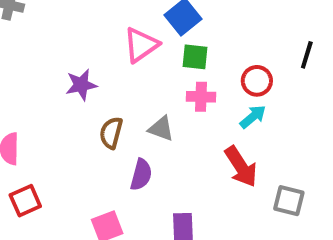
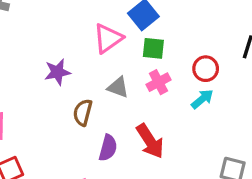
pink cross: (201, 97) -> (158, 82), turned -30
gray triangle: (161, 129) -> (118, 87), moved
red arrow: (241, 167) -> (150, 141), moved

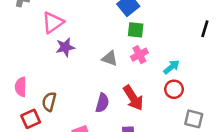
pink triangle: (108, 38) -> (53, 23), moved
red circle: (206, 69) -> (174, 89), moved
brown semicircle: (83, 112) -> (49, 102), moved

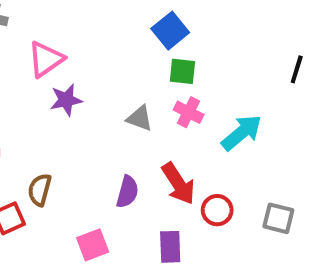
pink cross: (139, 55) -> (189, 112), turned -35
cyan arrow: (172, 67) -> (242, 133), size x1.5
red circle: (174, 89) -> (217, 210), moved

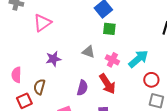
purple star: (66, 100) -> (53, 59), moved
pink cross: (189, 112) -> (112, 60), moved
red circle: (217, 210) -> (151, 80), moved

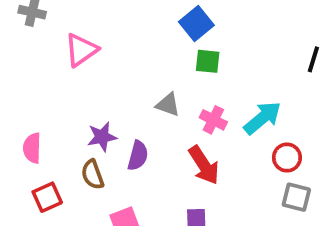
purple star: (53, 59) -> (102, 137), moved
brown semicircle: (39, 87) -> (93, 175), moved, turned -35
purple semicircle: (82, 88) -> (138, 156), moved

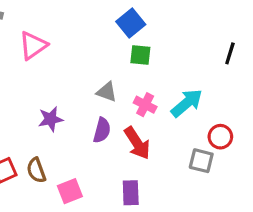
purple semicircle: (138, 156) -> (102, 130), moved
red circle: (287, 158) -> (220, 137), moved
brown semicircle: (93, 175) -> (36, 170), moved
gray square: (296, 197) -> (201, 161), moved

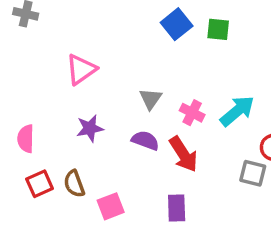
pink triangle: (33, 45) -> (81, 69), moved
green square: (140, 55) -> (218, 29), moved
gray triangle: (107, 92) -> (151, 99), turned 45
purple semicircle: (102, 130) -> (145, 140), turned -85

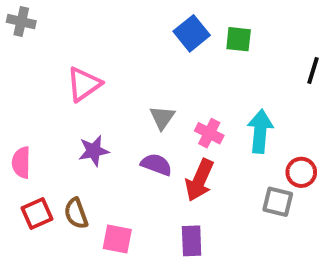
cyan arrow: (237, 111) -> (260, 131), turned -45
red arrow: (183, 154) -> (199, 180), turned 57
pink square: (111, 206) -> (117, 239), turned 32

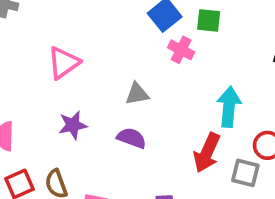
gray triangle: (162, 117) -> (137, 94), turned 45
pink cross: (209, 133) -> (181, 50), moved
red arrow: (199, 180) -> (207, 153), moved

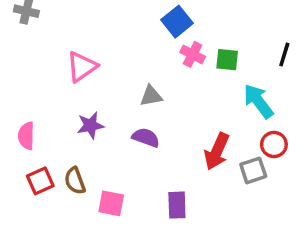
green square: (209, 20) -> (227, 60), moved
cyan arrow: (229, 107) -> (258, 101), moved, turned -42
gray square: (245, 173) -> (253, 170), turned -32

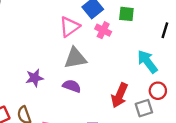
green square: (227, 60) -> (126, 14), moved
pink triangle: (82, 67) -> (69, 27), moved
gray triangle: (151, 96) -> (75, 58), size x1.5

